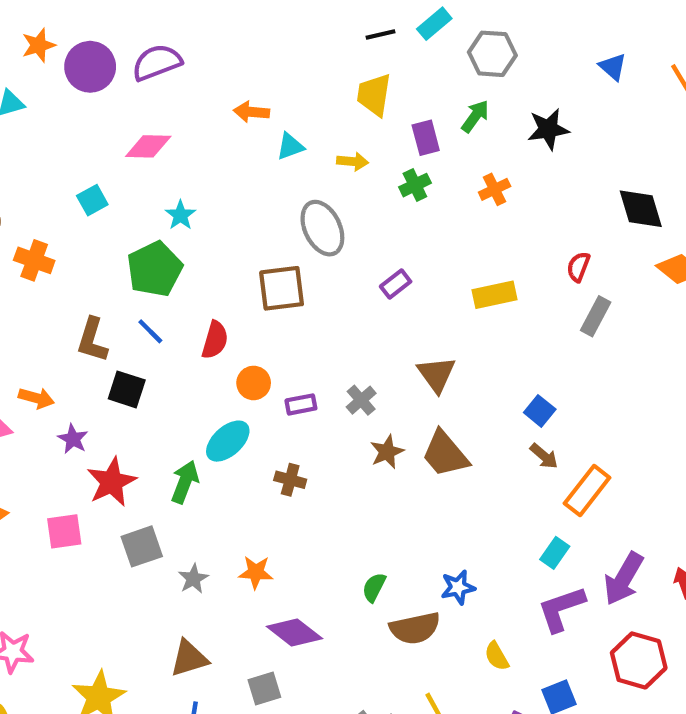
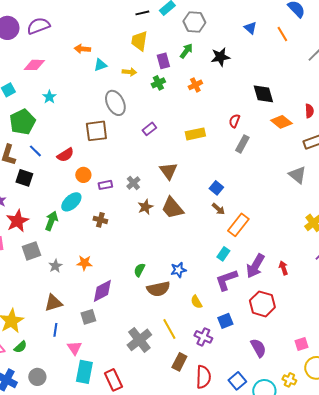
green pentagon: (155, 269) -> (22, 122), moved
red semicircle: (215, 340) -> (65, 155), turned 42
purple diamond: (294, 632) -> (102, 291), turned -65

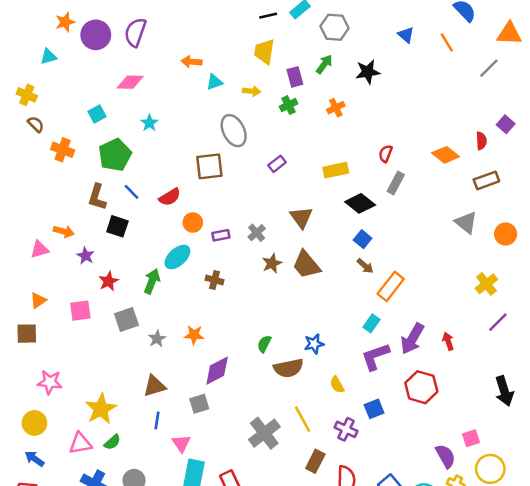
purple semicircle: (38, 26) -> (135, 32), turned -50
black diamond: (263, 94) -> (360, 203), moved, turned -35
red star: (17, 221) -> (109, 281), size x0.7
purple semicircle: (258, 348) -> (446, 456), moved

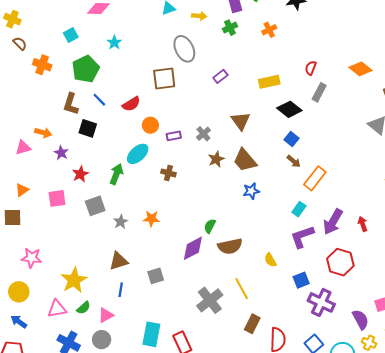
blue star: (314, 344) -> (251, 191), moved
purple diamond: (217, 371) -> (193, 248), moved
purple cross: (346, 429) -> (321, 302), moved, size x1.4
pink triangle: (181, 443) -> (106, 315), moved, turned 35

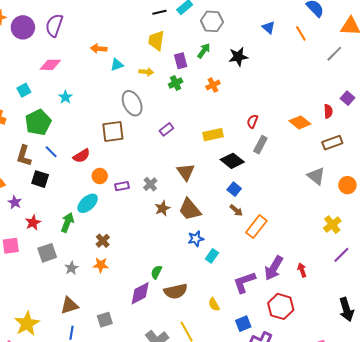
brown cross: (168, 173) -> (103, 241), moved, turned 32
cyan rectangle: (299, 209) -> (212, 256), moved

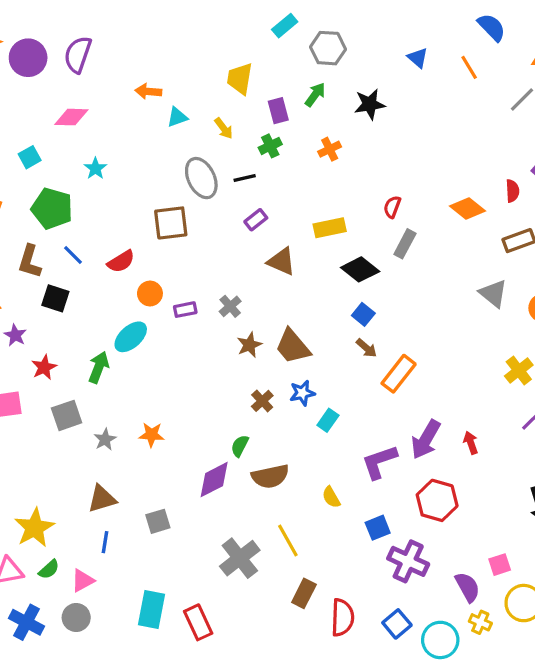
black line: (159, 12) -> (245, 178), moved
yellow arrow: (146, 72) -> (224, 128), turned 48
green pentagon: (38, 122) -> (52, 209), turned -30
brown triangle: (186, 172) -> (281, 261), moved, turned -30
brown cross: (103, 241) -> (262, 401), moved

